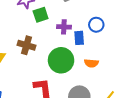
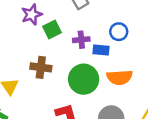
blue rectangle: (79, 38) -> (101, 50), turned -72
orange semicircle: (91, 63) -> (120, 77), size x1.5

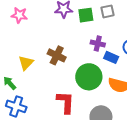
green square: (52, 30) -> (86, 15), moved

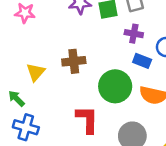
purple cross: (98, 44) -> (134, 34), moved
brown cross: (57, 55) -> (74, 61), turned -30

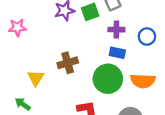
blue rectangle: (142, 61) -> (117, 53), moved

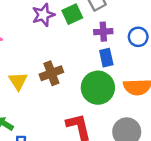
blue rectangle: (117, 53) -> (106, 58), turned 70
yellow triangle: (36, 78) -> (18, 81), moved

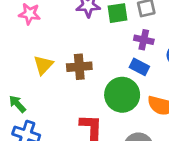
blue rectangle: (106, 58) -> (139, 67), turned -66

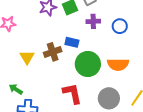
blue rectangle: (139, 67) -> (72, 42), moved

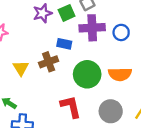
purple cross: (93, 21) -> (92, 28), size x1.6
blue rectangle: (72, 42) -> (64, 44), moved

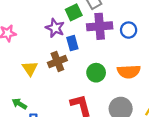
purple star: (42, 13) -> (55, 28), moved, turned -30
blue rectangle: (64, 44) -> (72, 43), turned 64
green circle: (87, 74) -> (96, 73), size x0.7

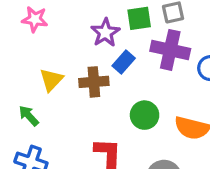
blue rectangle: (72, 43) -> (124, 62), turned 40
green arrow: (19, 104) -> (29, 116), moved

